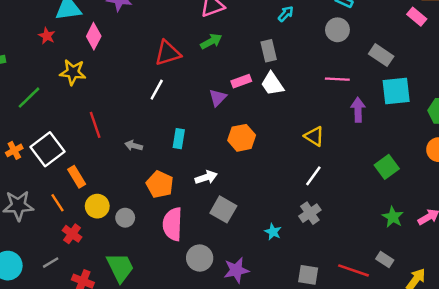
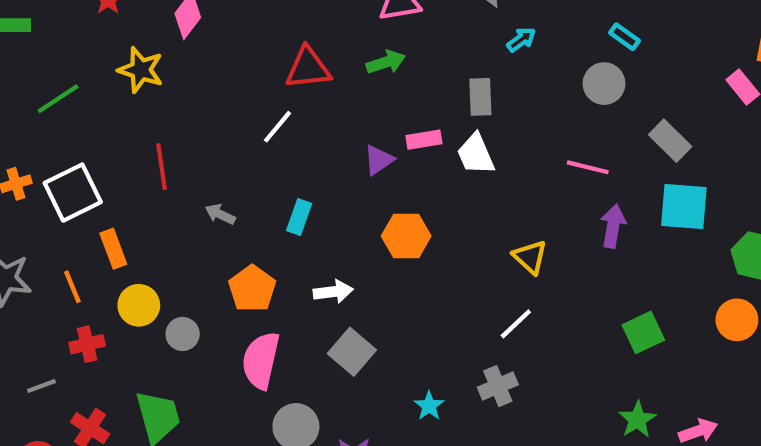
red cross: (72, 234) -> (87, 344), turned 30

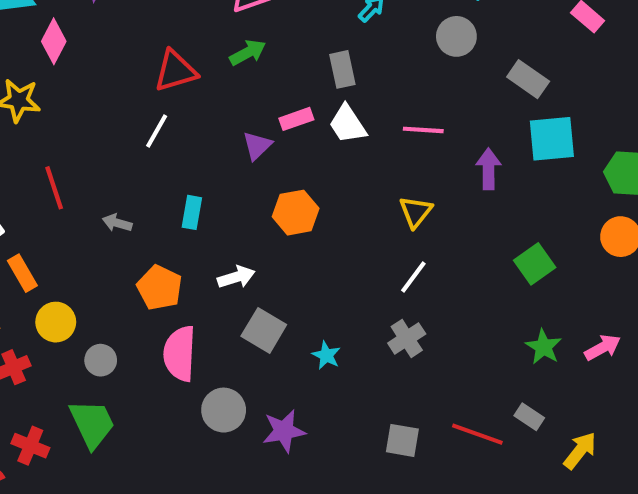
pink line: (588, 167) -> (423, 130), moved
yellow triangle: (530, 257) -> (416, 212), turned 36
gray circle: (183, 334) -> (101, 360), moved
cyan star: (429, 406) -> (326, 355), moved

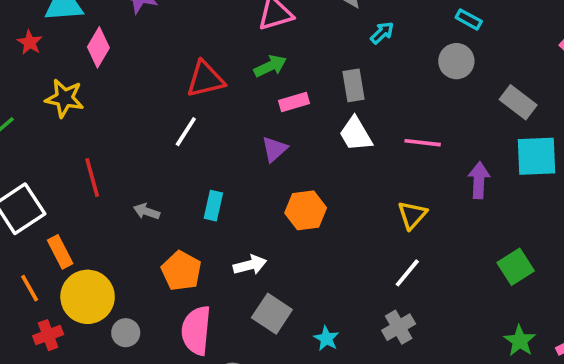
pink rectangle: (296, 119) -> (294, 102), moved
yellow circle: (56, 322) -> (88, 297), size x1.5

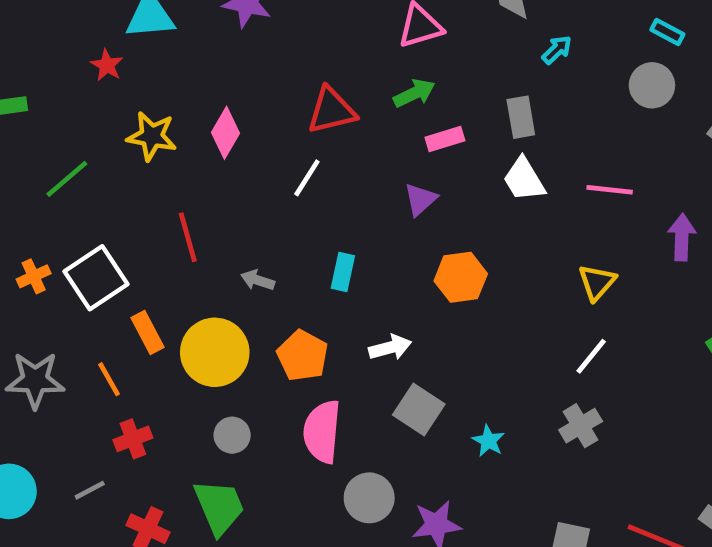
pink diamond: (98, 47) -> (226, 133), moved
yellow circle: (88, 297) -> (215, 352), moved

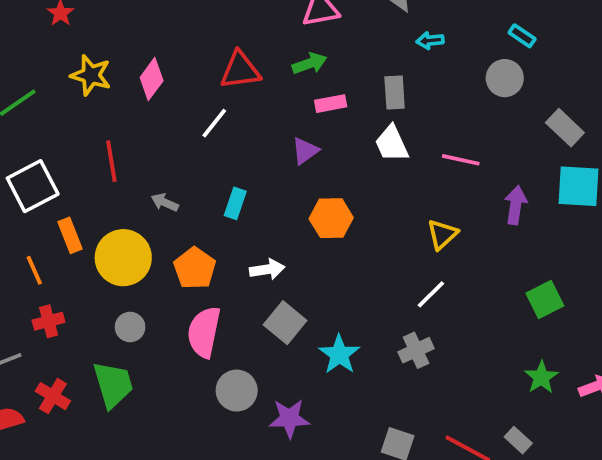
cyan arrow: (557, 50) -> (430, 40), turned -148
cyan star: (488, 441) -> (339, 354), size x1.5

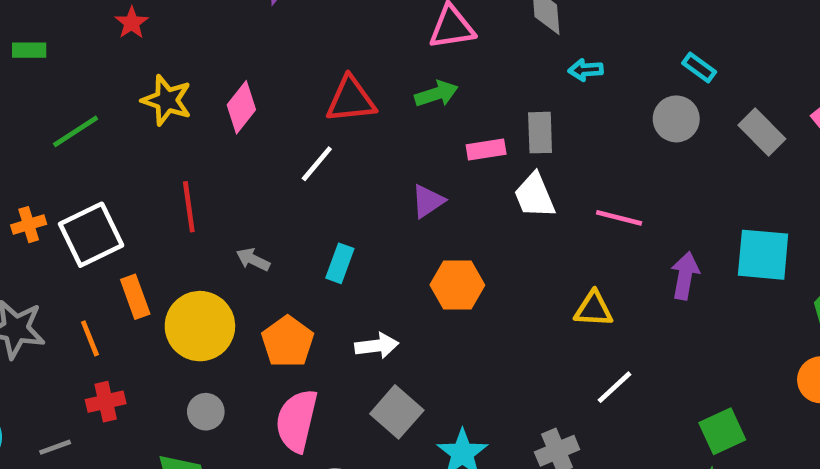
pink rectangle: (331, 104) -> (486, 149), moved
gray rectangle: (565, 128) -> (762, 132), moved
yellow triangle: (442, 234) -> (594, 309), turned 44
white line: (431, 294) -> (615, 387), moved
green square: (545, 299) -> (722, 431), moved

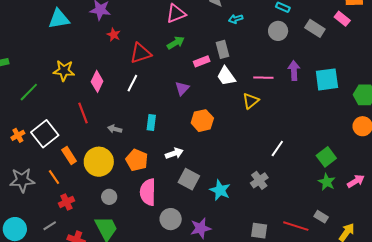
red star: (132, 23) -> (114, 35), moved
pink diamond: (241, 107) -> (97, 81), moved
purple arrow: (685, 276) -> (294, 71), moved
yellow triangle: (594, 309) -> (251, 101), moved, turned -30

